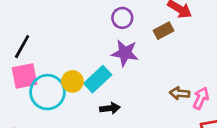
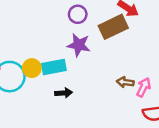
brown rectangle: (163, 31) -> (113, 27), size x1.6
cyan rectangle: (98, 79) -> (54, 67), turned 30

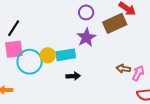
purple star: (79, 45) -> (86, 37), turned 30

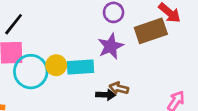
brown arrow: (123, 69) -> (119, 88), moved
black arrow: (73, 76) -> (106, 95), moved

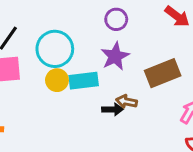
brown rectangle: (151, 31) -> (163, 73), moved
cyan circle: (31, 72) -> (55, 49), moved

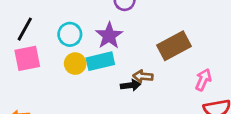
cyan circle: (55, 49) -> (70, 34), size x0.7
purple star: (115, 56) -> (109, 36), moved

